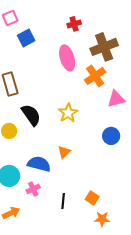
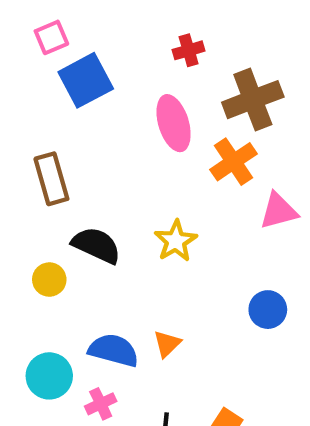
blue square: (26, 38) -> (86, 80), size x1.4
black semicircle: (31, 115) -> (96, 245), turned -30
blue circle: (111, 136) -> (268, 310), moved
orange triangle: (64, 152) -> (167, 344), moved

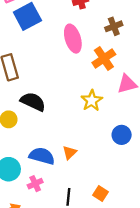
brown cross: (253, 100) -> (114, 26), size x0.6
yellow star: (176, 241) -> (92, 101), moved

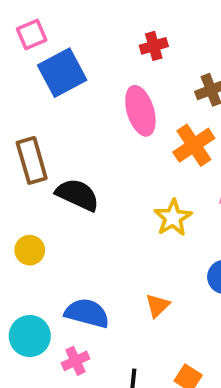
black semicircle: (33, 102) -> (77, 195), moved
orange triangle: (70, 153) -> (158, 305), moved

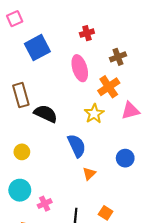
pink square: (32, 34) -> (15, 19), moved
yellow star: (173, 218) -> (94, 114), moved
yellow circle: (30, 250) -> (22, 152), moved
blue semicircle: (87, 313) -> (77, 146), moved, turned 50

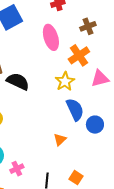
blue semicircle: (77, 146) -> (75, 109), moved

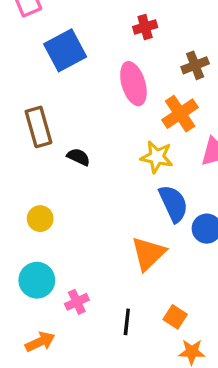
black semicircle: (18, 81) -> (78, 157), size x0.6
yellow star: (65, 81) -> (157, 157), turned -30
orange triangle: (60, 140) -> (148, 254), size x1.6

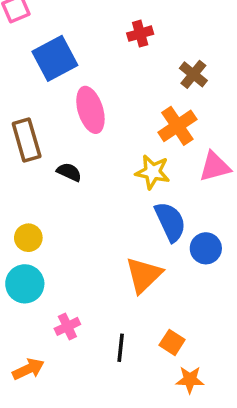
brown cross: (195, 65) -> (193, 74), turned -30
pink ellipse: (133, 84) -> (90, 110), moved
cyan circle: (37, 280) -> (25, 284), moved

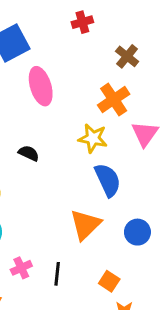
pink triangle: (215, 167) -> (145, 134), turned -40
black semicircle: (69, 172) -> (29, 153), moved
blue circle: (206, 248) -> (137, 232), moved
black line: (121, 348) -> (57, 274), moved

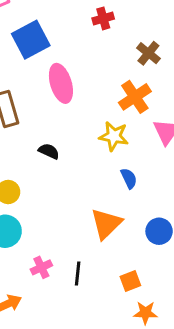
blue semicircle: (108, 180) -> (129, 178), size x0.6
orange square: (109, 281) -> (130, 281), turned 36

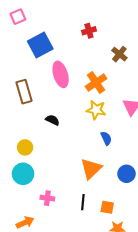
orange cross: (135, 97) -> (96, 82), moved
pink cross: (41, 267) -> (47, 198), turned 32
black line: (78, 273) -> (83, 202), moved
orange square: (130, 281) -> (107, 207), turned 32

